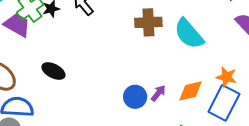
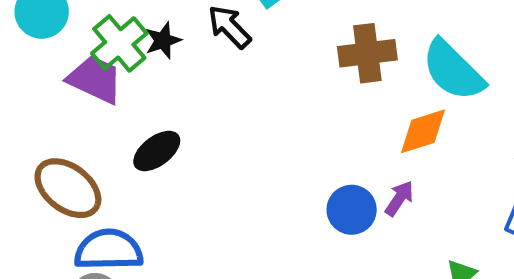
black ellipse: (53, 71) -> (157, 151), moved, turned -60
orange diamond: (191, 91) -> (423, 131), moved

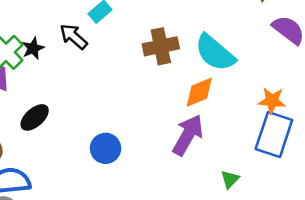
purple arrow: (399, 198) -> (188, 135), size x1.8
blue circle: (352, 210) -> (106, 148), moved

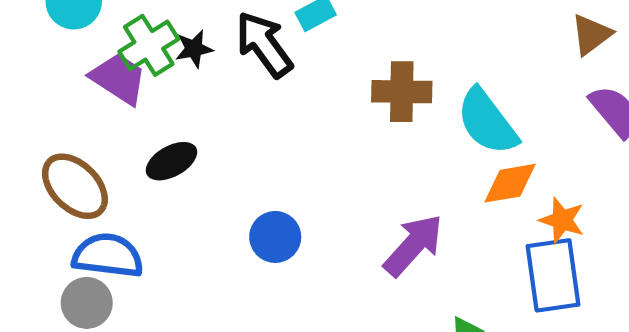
black arrow: (74, 37) -> (264, 44), size x1.4
orange diamond: (199, 92) -> (510, 183), moved
blue rectangle: (274, 134) -> (553, 275), turned -39

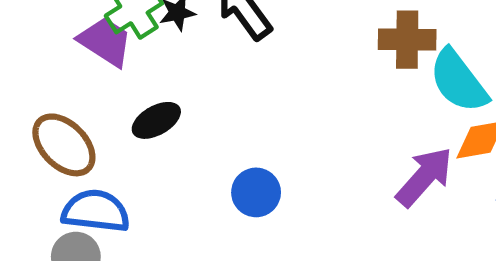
brown cross: (402, 92) -> (407, 40), moved
purple arrow: (413, 245) -> (424, 177), moved

